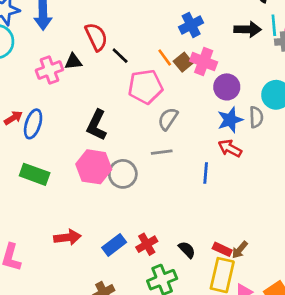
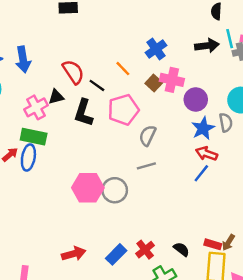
orange line: (165, 57) -> (123, 69), moved
black L-shape: (97, 125) -> (84, 113), moved
blue line: (206, 173) -> (201, 173), moved, turned 42
green rectangle: (35, 174) -> (34, 137), moved

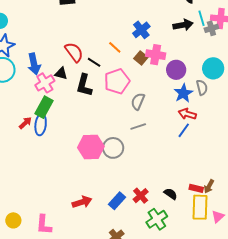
blue arrow: (23, 59) -> (34, 64), moved
black triangle: (56, 97) -> (61, 73), turned 32
green rectangle: (34, 137) -> (44, 107), turned -70

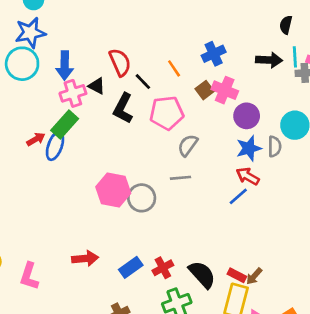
black semicircle: (171, 194) -> (202, 274), size x1.6

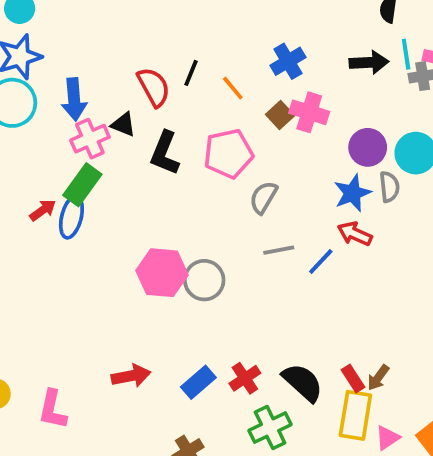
black line: (143, 82) -> (191, 73), moved, turned 72
purple circle: (247, 116) -> (368, 147), moved
gray line: (181, 178) -> (279, 250), moved
blue line: (238, 196) -> (321, 261), moved
red rectangle: (237, 275) -> (353, 379), turned 36

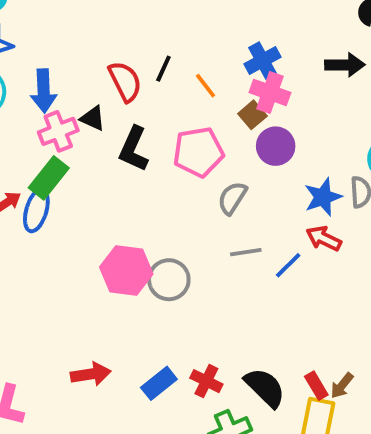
pink cross: (309, 112) -> (270, 93), moved
purple circle: (368, 147) -> (276, 146), moved
red cross: (245, 378) -> (206, 381), turned -32

